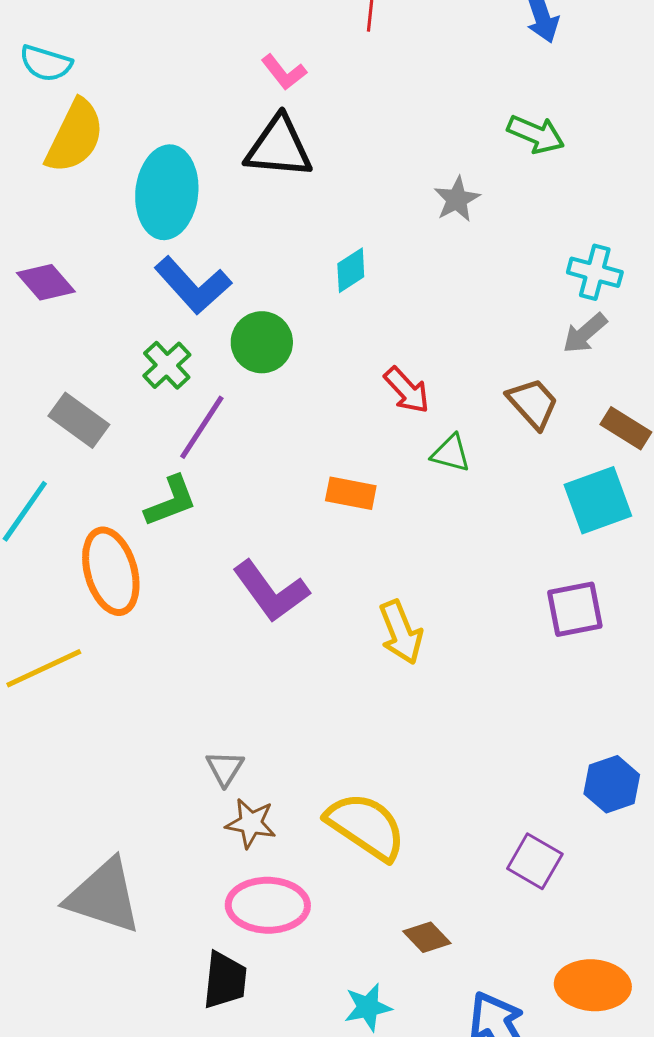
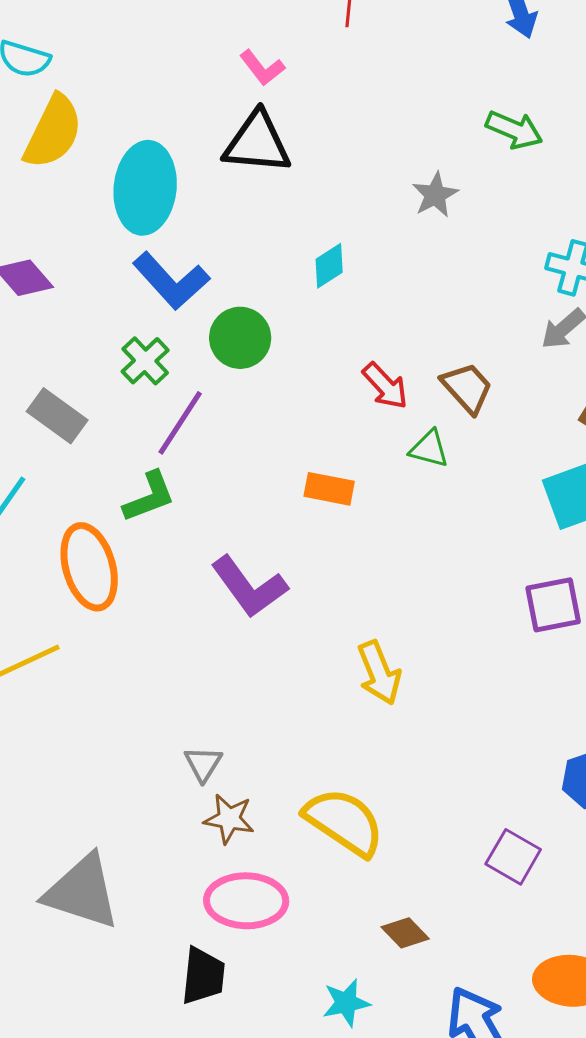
brown trapezoid: (533, 403) -> (467, 388), moved
yellow arrow: (401, 632) -> (379, 673), moved

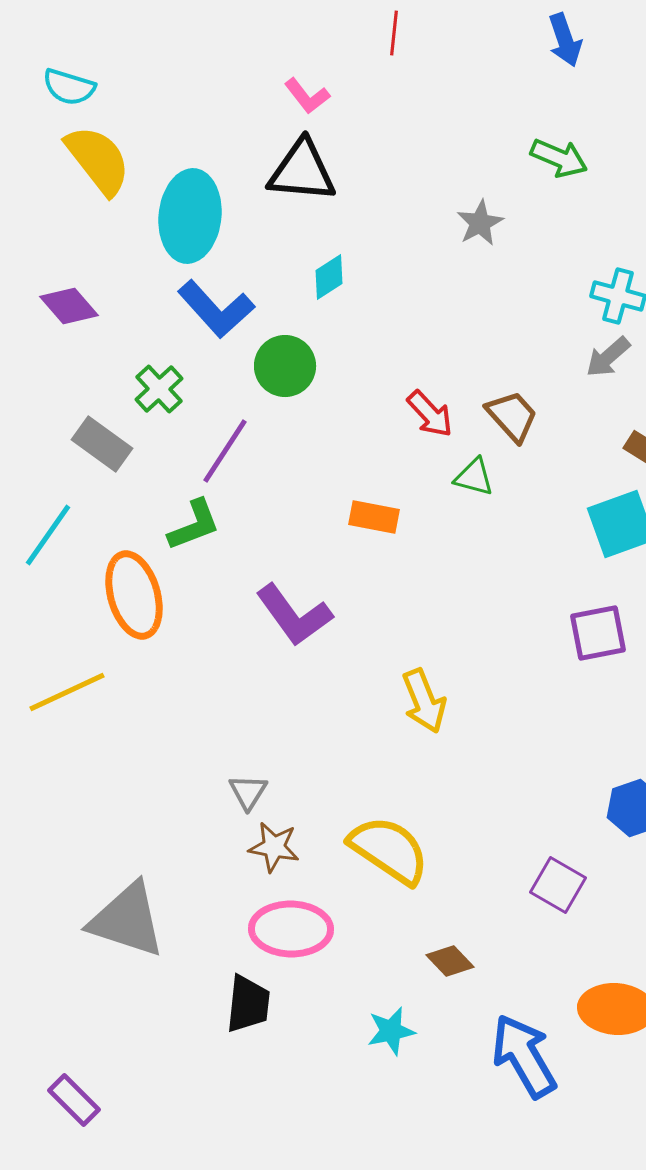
yellow semicircle: (53, 132) -> (98, 160), turned -64
cyan diamond: (329, 266) -> (329, 277), moved
green cross: (145, 361) -> (159, 389), moved

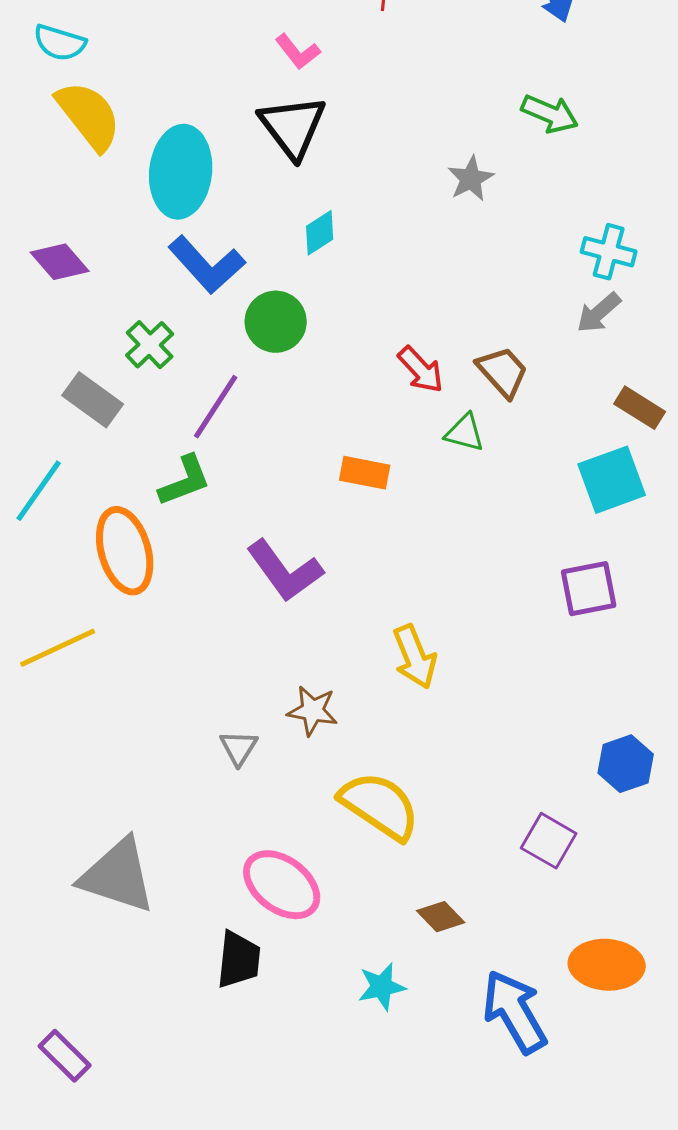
black triangle: (302, 171) -> (293, 127), turned 48
brown star: (274, 847) -> (313, 711), moved
pink ellipse: (291, 929) -> (282, 885), turned 36

